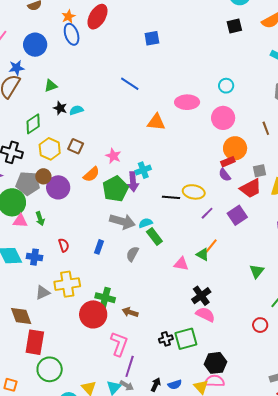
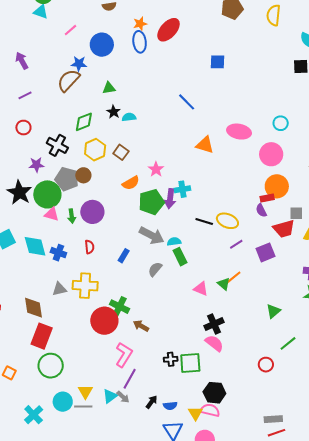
purple circle: (58, 187) -> (92, 212), moved

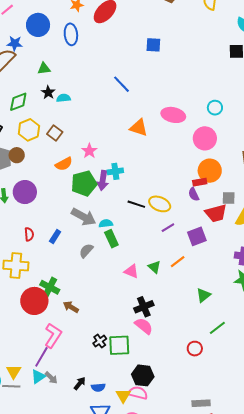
blue ellipse: (140, 42) -> (71, 34), moved
red semicircle: (90, 247) -> (29, 234), moved
orange line: (234, 277) -> (178, 262), moved
black cross: (171, 359) -> (100, 341), turned -32
purple line: (130, 379) -> (41, 357), moved

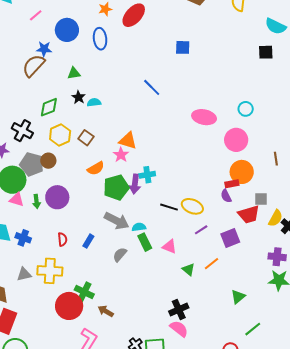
orange triangle: (139, 128) -> (128, 141), moved
pink triangle: (131, 271) -> (169, 247), moved

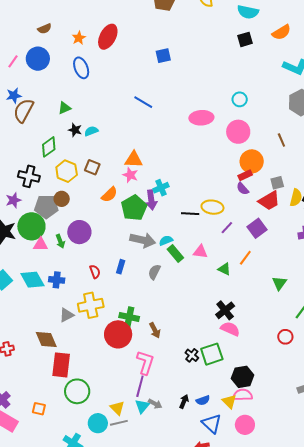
blue circle: (67, 30) -> (38, 59), moved
blue star: (44, 49) -> (14, 96), moved
brown arrow: (106, 311) -> (155, 330), turned -133

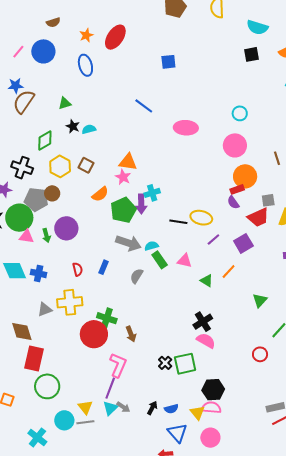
pink ellipse: (201, 118) -> (186, 128), moved

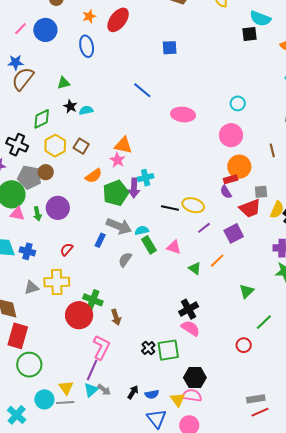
black square: (251, 54) -> (249, 34), moved
blue rectangle: (104, 267) -> (100, 240), moved
red semicircle: (78, 269) -> (67, 249), turned -128

